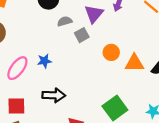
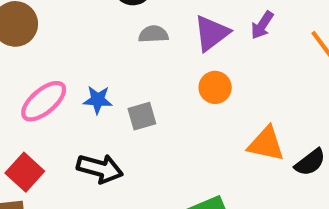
gray square: (82, 35) -> (142, 116), moved
orange circle: (111, 52) -> (215, 87), moved
red square: (16, 106) -> (25, 172), turned 30

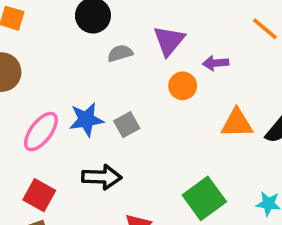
purple arrow: (262, 25) -> (216, 63), moved, turned 65
blue star: (98, 100) -> (86, 120), size x1.4

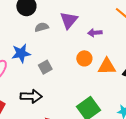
orange circle: (183, 86) -> (84, 58), moved
blue star: (86, 120) -> (21, 53), moved

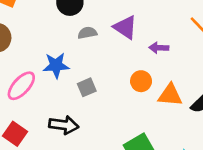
purple triangle: (69, 20) -> (125, 27), turned -42

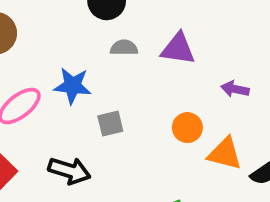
purple triangle: (125, 27) -> (178, 49), turned -35
purple arrow: (159, 48) -> (235, 89), moved

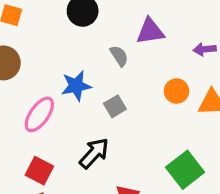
gray semicircle: (124, 48) -> (119, 56), moved, turned 75
black arrow: (69, 171) -> (94, 153), turned -48

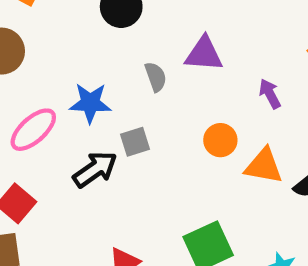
purple arrow: (205, 49) -> (270, 94), turned 55
black arrow: (94, 153) -> (95, 169), moved

